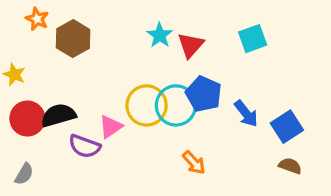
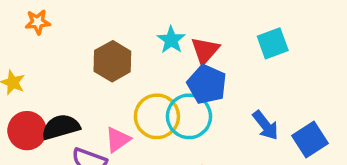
orange star: (37, 19) -> (38, 22), turned -30
brown hexagon: (73, 39) -> (112, 61), moved
blue pentagon: (204, 94) -> (207, 84), moved

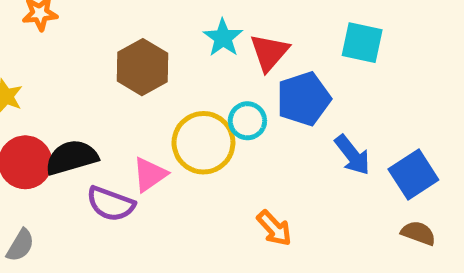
cyan square: (273, 43) -> (362, 43), turned 32
blue pentagon: (207, 84) -> (304, 99), moved, turned 30
cyan circle: (189, 116) -> (247, 121), moved, size x0.6

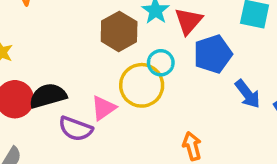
brown hexagon: (142, 67) -> (119, 31), moved
cyan circle: (247, 121) -> (161, 63), moved
orange arrow: (274, 228) -> (192, 146), turned -152

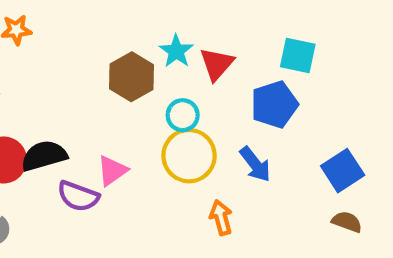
blue pentagon: (213, 54) -> (274, 104), moved
yellow circle: (142, 85) -> (189, 156), moved
blue arrow: (248, 94) -> (255, 164), moved

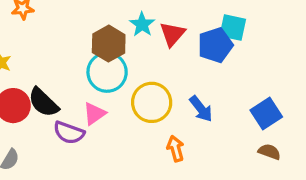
blue pentagon: (274, 104) -> (215, 45), moved
cyan circle: (183, 115) -> (107, 72), moved, size x1.6
black semicircle: (44, 156) -> (43, 102), turned -120

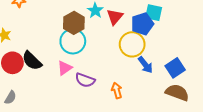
yellow circle: (152, 102) -> (132, 44), moved
blue arrow: (201, 109) -> (145, 65), moved
purple semicircle: (69, 133) -> (85, 80), moved
brown semicircle: (269, 152) -> (177, 92), size x1.6

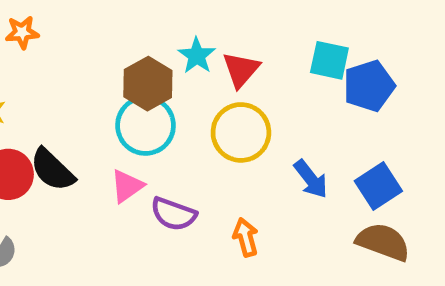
blue pentagon: (142, 24) -> (369, 86), moved
yellow circle: (132, 44) -> (241, 132), moved

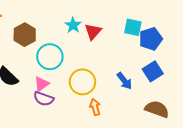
brown hexagon: (148, 84) -> (25, 35), moved
yellow circle: (241, 132) -> (82, 82), moved
blue square: (378, 186) -> (153, 71), moved
purple semicircle: (173, 214) -> (44, 99), moved

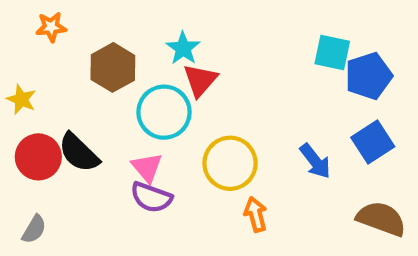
cyan star: (73, 25) -> (183, 48), moved
red triangle: (93, 31) -> (200, 80), moved
pink triangle: (42, 84) -> (147, 168), turned -35

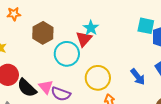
cyan star: (183, 48) -> (91, 28), moved
black semicircle: (79, 153) -> (27, 88), moved
pink triangle: (147, 168) -> (46, 87), moved

